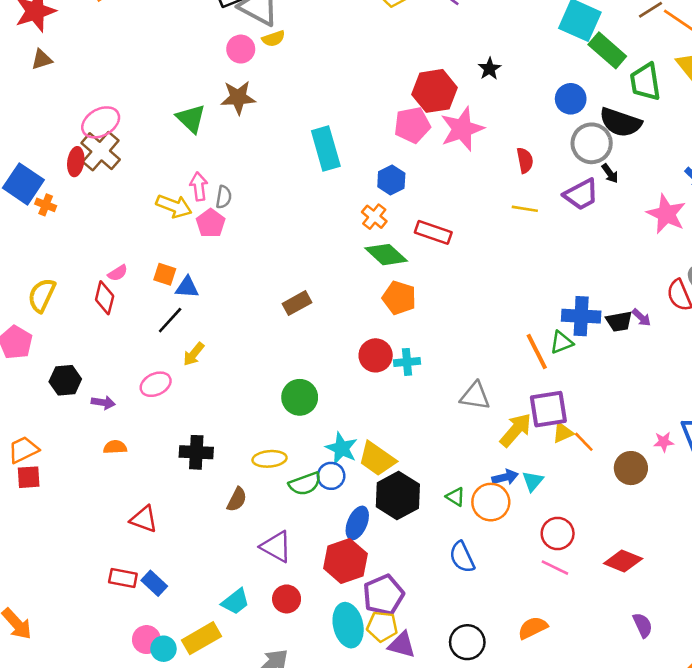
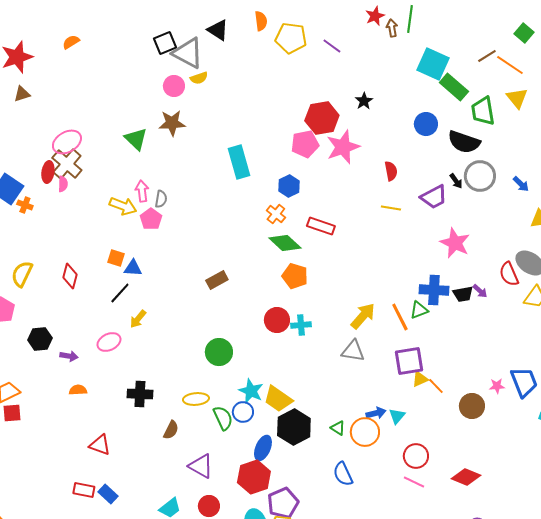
gray circle: (592, 143) -> (480, 176), moved
pink star: (666, 214) -> (455, 243), moved
pink semicircle: (118, 273) -> (63, 184), moved, turned -56
yellow arrow: (516, 430) -> (363, 316), moved
green semicircle: (305, 484) -> (223, 418), turned -95

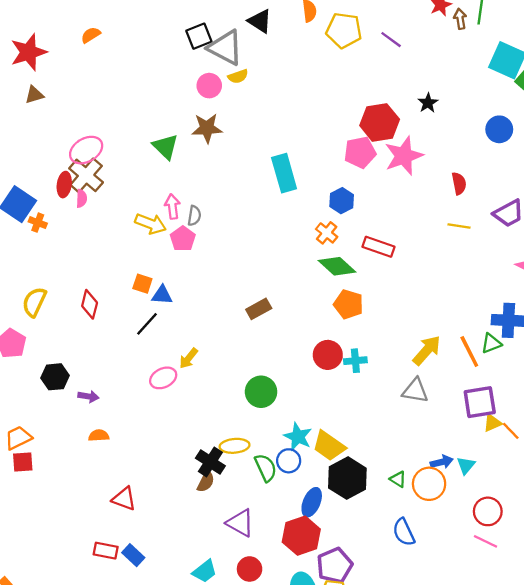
yellow arrow: (138, 319) -> (189, 358), moved
pink ellipse: (109, 342) -> (163, 378), moved
black cross: (140, 394) -> (210, 462), moved, turned 30

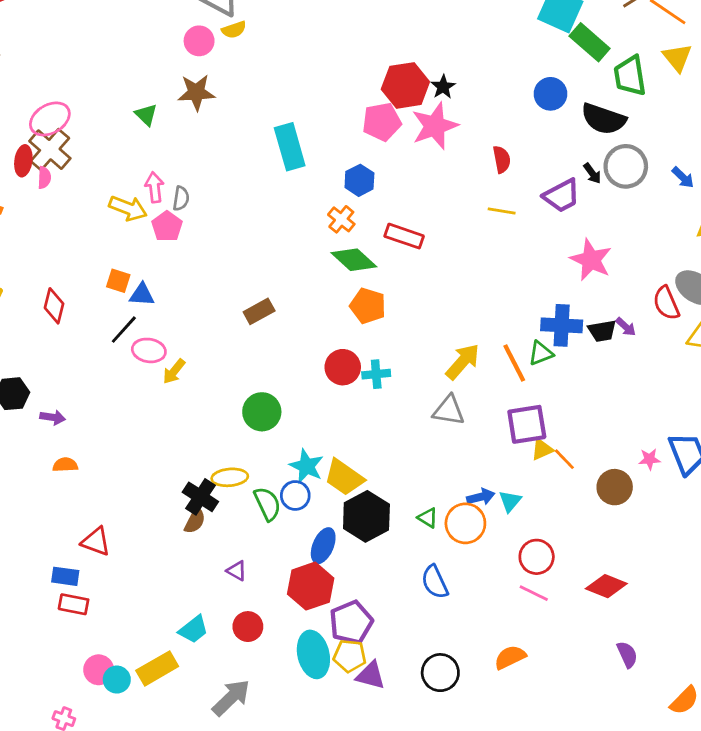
black star: (428, 103) -> (443, 87), moved
green triangle: (165, 147) -> (146, 115), size x0.7
pink ellipse: (163, 378) -> (149, 350), moved, turned 35
purple triangle: (240, 523) -> (237, 571), size x0.6
blue rectangle: (133, 555) -> (65, 576), moved, turned -35

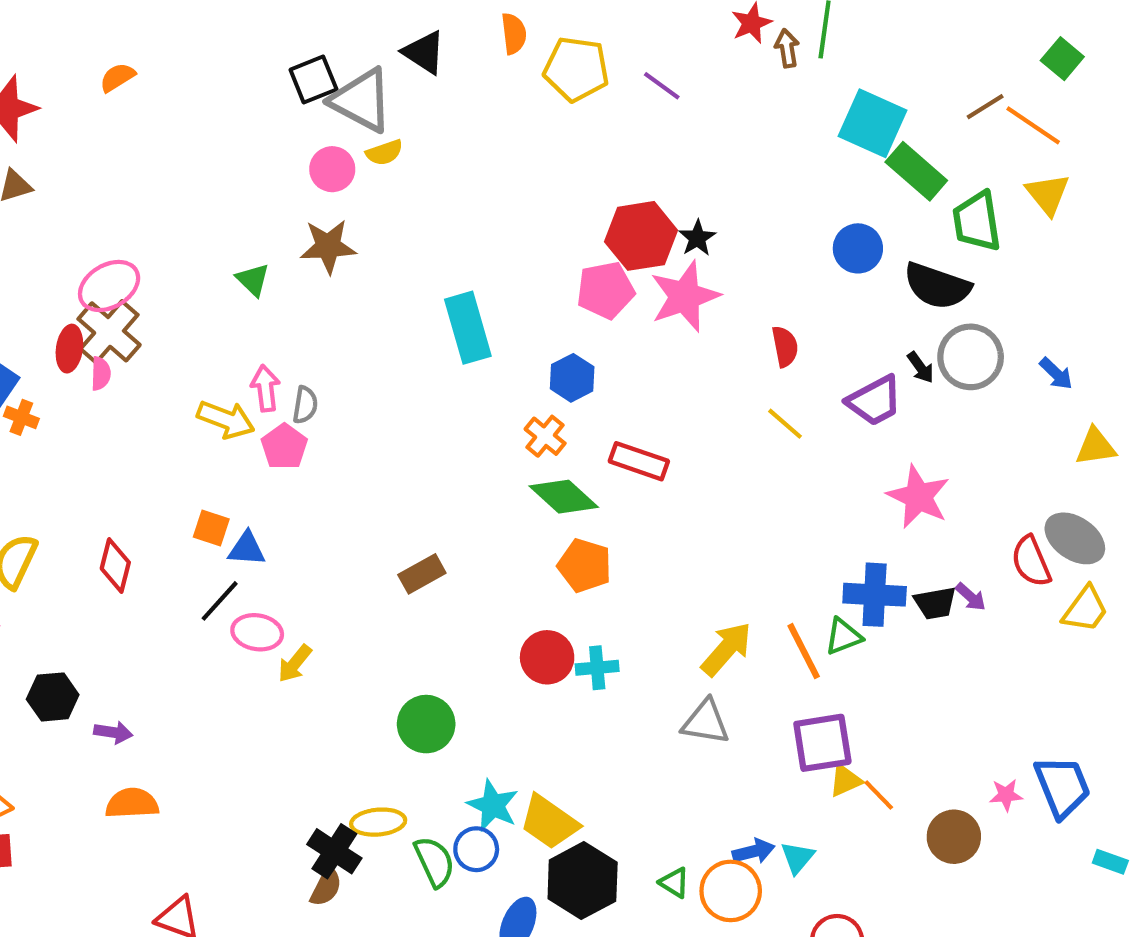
yellow line: (502, 211) -> (785, 424), turned 32
orange semicircle: (65, 465) -> (132, 803), size x1.4

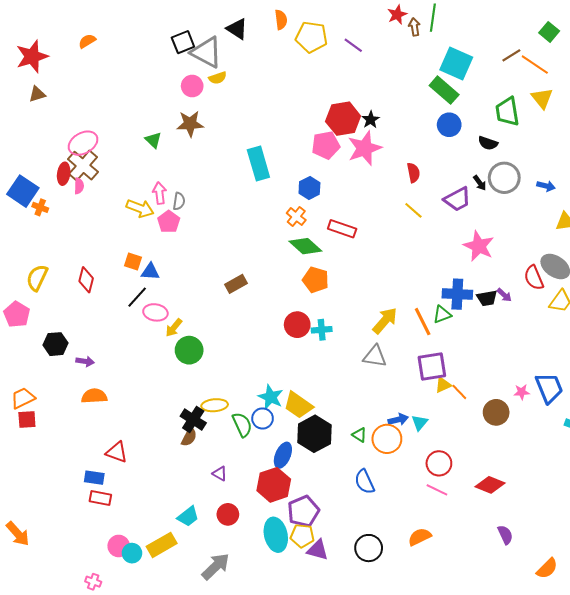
green rectangle: (916, 171) -> (444, 90), moved
black semicircle: (937, 286) -> (488, 143), size x0.6
blue arrow: (1056, 374) -> (546, 186), turned -30
green circle: (426, 724) -> (189, 350), moved

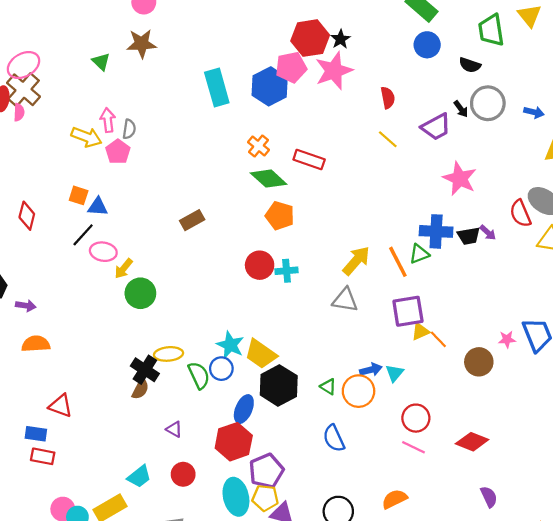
blue hexagon: (309, 188) -> (270, 86), moved, size x1.5

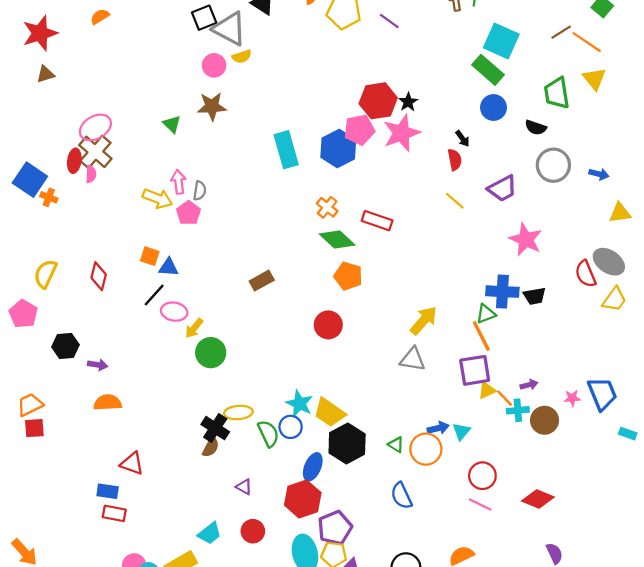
black arrow: (461, 109) -> (462, 139), moved
purple arrow: (488, 233) -> (529, 385), moved, turned -56
orange line: (398, 262) -> (481, 336), moved
cyan cross: (287, 271) -> (518, 410), moved

